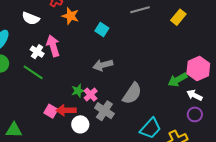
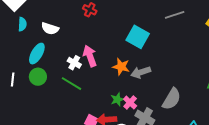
orange star: (70, 16) -> (121, 67), moved
white semicircle: (31, 18) -> (50, 29), moved
cyan square: (102, 30) -> (138, 37), size x1.6

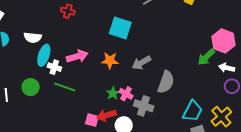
cyan ellipse: (37, 54) -> (44, 55), moved
pink arrow: (90, 56) -> (77, 56), turned 105
white cross: (74, 63) -> (54, 67), moved
gray arrow: (141, 72) -> (141, 63), moved

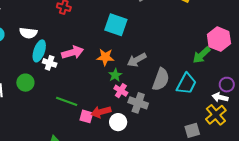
white arrow: (227, 68) -> (220, 97), moved
green line: (65, 87) -> (67, 101), moved
green star: (113, 93) -> (115, 75), moved
cyan trapezoid: (193, 111) -> (186, 84), moved

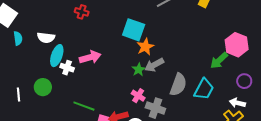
orange star: (105, 57) -> (145, 47), moved, turned -30
green star: (115, 75) -> (139, 70), moved
purple circle: (227, 85) -> (244, 81), moved

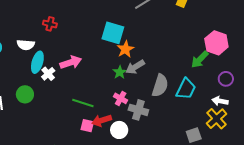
red cross: (82, 12) -> (50, 24), moved
white cross: (67, 68) -> (48, 74), turned 32
green line: (84, 106) -> (83, 103), moved

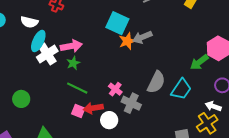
gray arrow: (135, 67) -> (142, 37), moved
green star: (120, 72) -> (73, 63), moved
white cross: (48, 74) -> (47, 54), size x1.5
green circle: (25, 94) -> (21, 99), moved

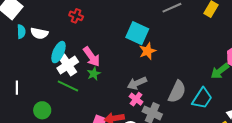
white semicircle: (29, 22) -> (39, 33), moved
gray arrow: (142, 37) -> (137, 83), moved
pink arrow: (71, 46) -> (92, 57), turned 65
green line: (77, 88) -> (68, 86), moved

